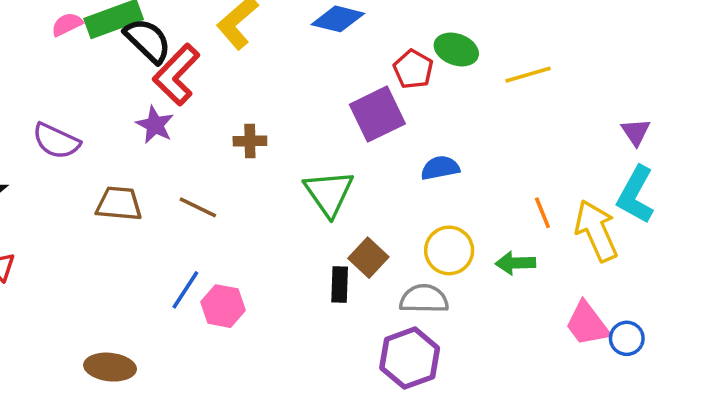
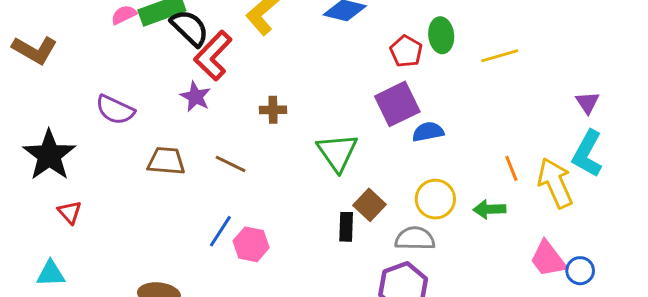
green ellipse: (456, 49) -> (441, 35), turned 64
purple square: (377, 114) -> (397, 104), moved

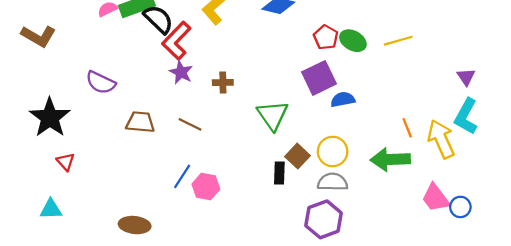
green ellipse: (441, 35) -> (353, 41), moved, turned -55
purple star: (195, 97) -> (181, 72), moved
yellow circle: (435, 199) -> (333, 152), moved
green arrow: (489, 209) -> (390, 159), size x1.6

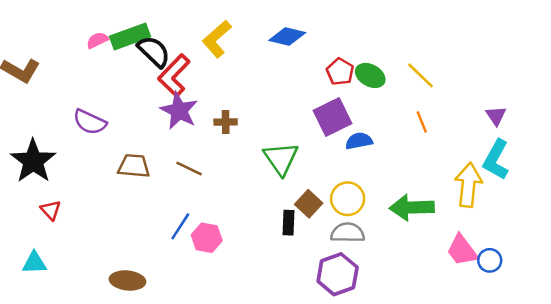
yellow line: (398, 41) -> (421, 75), turned 60
purple star: (181, 72) -> (179, 111), size x1.4
orange line: (407, 128) -> (422, 122), moved
yellow arrow: (441, 139) -> (468, 185), turned 30

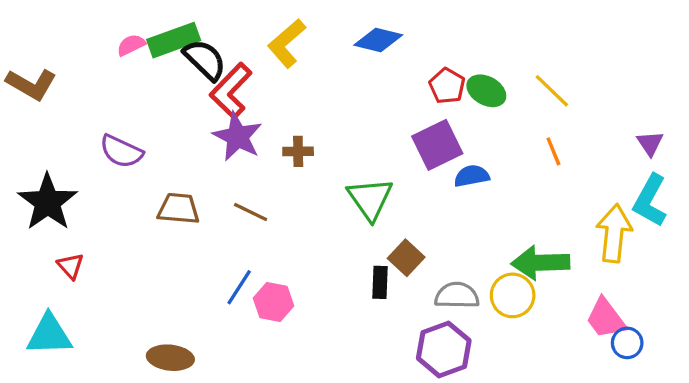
yellow circle: (348, 199) -> (513, 295), moved
blue circle: (490, 260) -> (627, 343), moved
cyan triangle: (34, 263) -> (49, 335), size x1.4

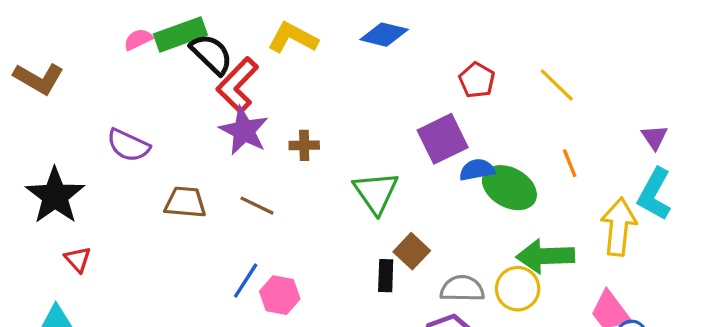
yellow L-shape: (287, 43) -> (293, 38), turned 69
red pentagon: (447, 86) -> (477, 80), moved
green ellipse: (486, 91) -> (509, 188), moved, size x1.4
orange line: (553, 151) -> (570, 163), moved

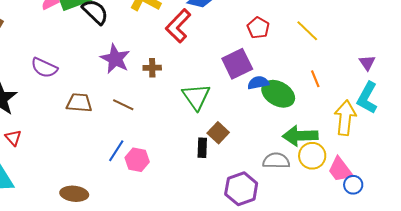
red L-shape: (237, 85) -> (178, 26), moved
gray semicircle: (462, 289) -> (276, 161), moved
yellow circle: (518, 289) -> (312, 156), moved

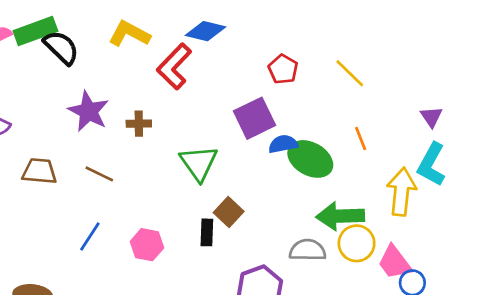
pink hexagon: (137, 160) -> (147, 245), moved

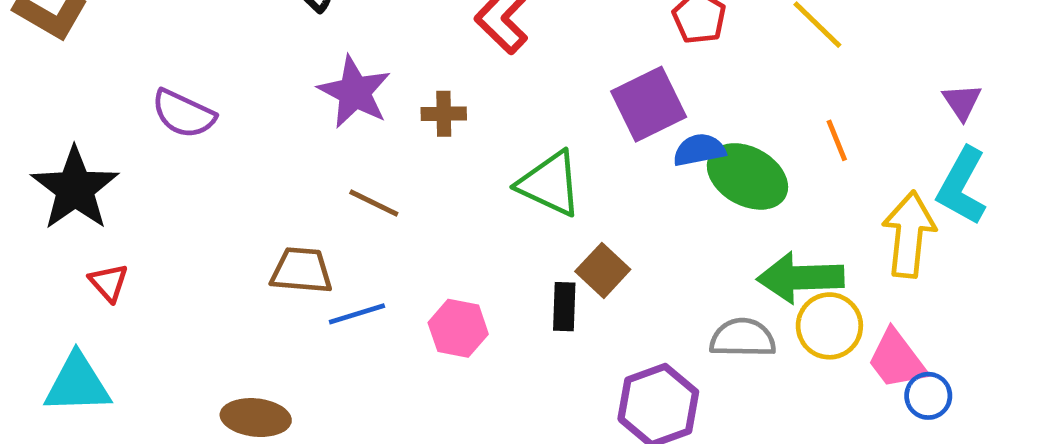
green triangle: (199, 163) -> (550, 184), turned -30
brown trapezoid: (39, 171) -> (302, 270), moved
blue line: (90, 237) -> (357, 314), turned 40

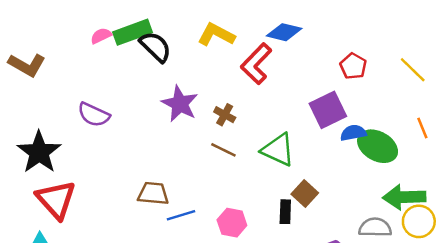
brown cross: (444, 114) -> (225, 115), turned 30
brown line: (374, 203) -> (223, 150), moved
red triangle: (109, 283) -> (56, 200), size x2.0

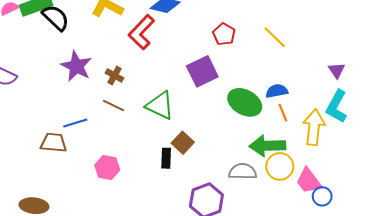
orange line: (422, 128) -> (283, 113), moved
blue semicircle: (353, 133) -> (277, 91), moved
blue line: (181, 215) -> (75, 123), moved
pink hexagon: (232, 223) -> (107, 167), moved

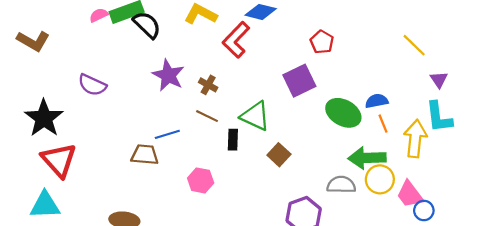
yellow line: (275, 37) -> (414, 45), moved
cyan L-shape: (337, 107) -> (439, 117), turned -36
black rectangle: (166, 158) -> (233, 140), moved

